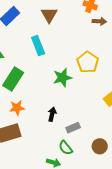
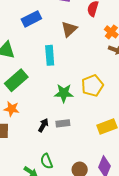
gray rectangle: (73, 128) -> (63, 123), moved

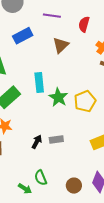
cyan rectangle: (50, 55) -> (39, 83), moved
green star: (64, 93) -> (58, 97), moved, turned 30

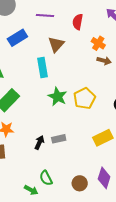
cyan rectangle: (39, 83) -> (42, 68), moved

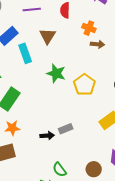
cyan rectangle: (42, 68) -> (25, 53), moved
green star: (58, 97) -> (56, 73), moved
black arrow: (39, 142) -> (47, 136), turned 72

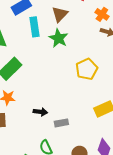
green star: (56, 73) -> (58, 38), moved
gray rectangle: (66, 129) -> (61, 123), moved

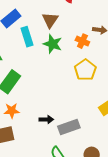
orange cross: (102, 14) -> (82, 41), moved
gray rectangle: (61, 123) -> (69, 127), size x1.5

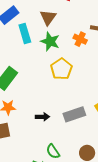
yellow pentagon: (85, 70) -> (61, 69), moved
gray rectangle: (69, 127) -> (74, 114), moved

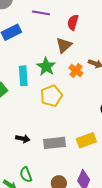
brown triangle: (48, 17) -> (64, 45), moved
cyan rectangle: (25, 34) -> (23, 76), moved

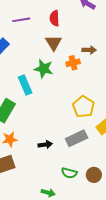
orange cross: (76, 71) -> (73, 63), turned -32
yellow pentagon: (51, 96) -> (83, 107), moved
green semicircle: (26, 175) -> (69, 173), moved, turned -35

